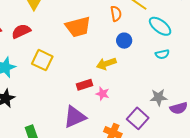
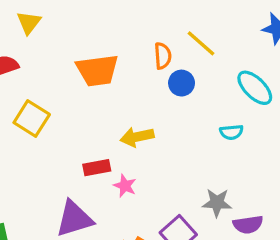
cyan ellipse: (160, 26) -> (255, 88), moved
blue circle: (124, 41) -> (182, 83), moved

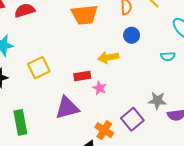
blue circle: (182, 83) -> (132, 35), moved
yellow square: (32, 118) -> (39, 68), moved, turned 30

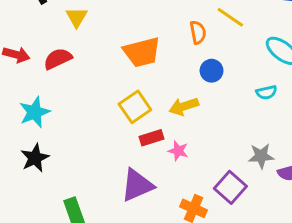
yellow square: (39, 68) -> (135, 107), moved

